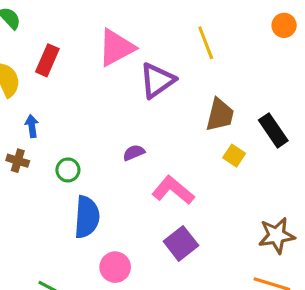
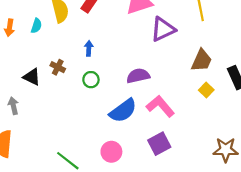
blue arrow: (32, 126) -> (89, 48), moved
purple semicircle: (134, 153) -> (138, 76), size x1.5
blue semicircle: (87, 217) -> (123, 111), moved, turned 40

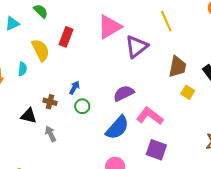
blue arrow: (89, 48) -> (74, 88), moved, turned 40
gray arrow: (13, 106) -> (51, 134), moved
purple square: (159, 144) -> (156, 150), turned -30

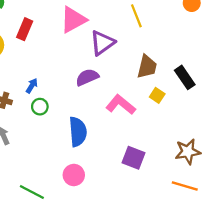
purple semicircle: (124, 93) -> (87, 77), moved
pink L-shape: (150, 116) -> (121, 105), moved
blue semicircle: (117, 128) -> (78, 132), turned -48
purple square: (156, 150) -> (133, 158), moved

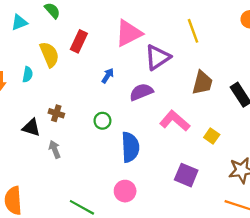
blue arrow: (32, 86) -> (108, 76), moved
yellow square: (157, 95) -> (212, 136), moved
green circle: (40, 107) -> (102, 121), moved

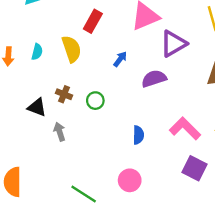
yellow semicircle: (49, 54) -> (71, 49), moved
green circle: (102, 121) -> (95, 101), moved
pink L-shape: (175, 121) -> (185, 128), moved
blue semicircle: (130, 147) -> (138, 135), size x0.6

